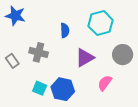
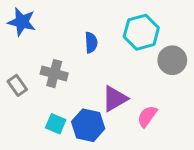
gray circle: (123, 55) -> (172, 60), moved
purple triangle: (85, 58) -> (115, 99), moved

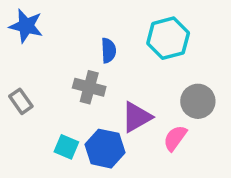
gray circle: (172, 60) -> (198, 101), moved
gray cross: (54, 74) -> (89, 87), moved

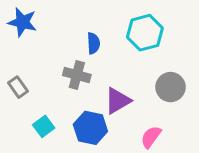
pink semicircle: (175, 138) -> (151, 137), moved
cyan square: (66, 147) -> (44, 126), moved, turned 30

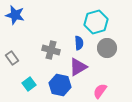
blue semicircle: (93, 43) -> (79, 43), moved
gray circle: (171, 87) -> (107, 48), moved

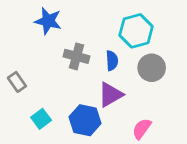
blue star: (15, 15) -> (48, 21), moved
gray cross: (51, 50) -> (76, 56), moved

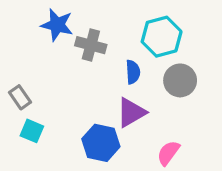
gray cross: (76, 56) -> (91, 45), moved
cyan square: (41, 119) -> (32, 131), moved, turned -30

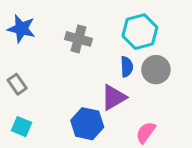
blue star: (57, 25) -> (21, 29), moved
blue semicircle: (133, 72) -> (127, 67), moved
cyan square: (32, 131) -> (21, 127), moved

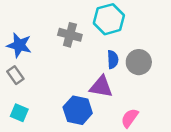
blue star: (21, 29) -> (19, 45), moved
cyan hexagon: (140, 32) -> (109, 19), moved
purple triangle: (114, 97) -> (101, 87), turned 40

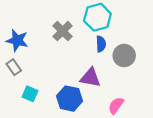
gray cross: (70, 35) -> (63, 31), turned 30
blue semicircle: (113, 60) -> (101, 44), moved
cyan square: (19, 113) -> (30, 94), moved

